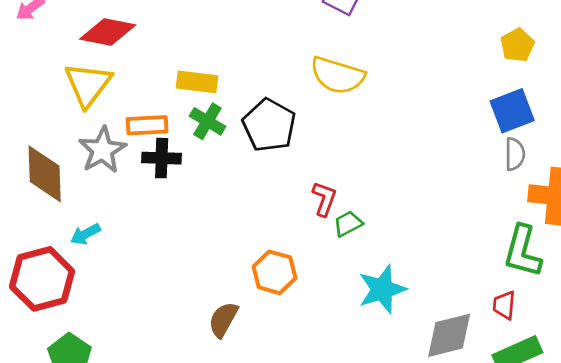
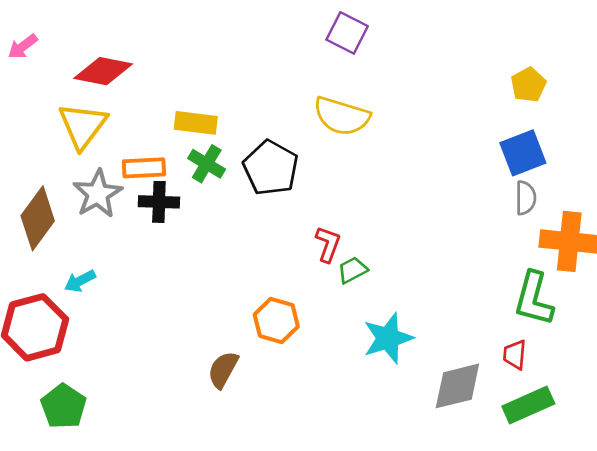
brown diamond: (45, 174) -> (38, 218), turned 38

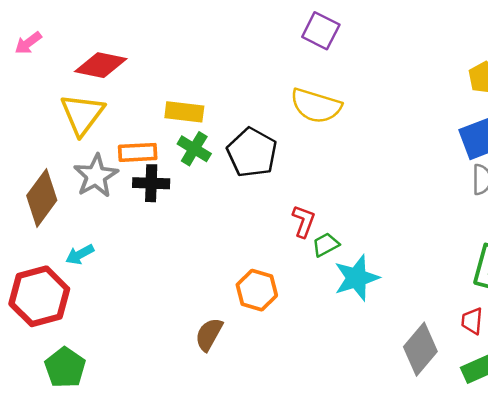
cyan star: (388, 338) -> (356, 278), moved
gray diamond: (457, 386) -> (420, 349), turned -36

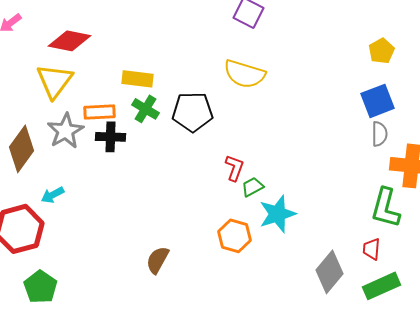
black pentagon: (252, 152) -> (192, 112), turned -30
orange hexagon: (257, 290) -> (234, 236), moved

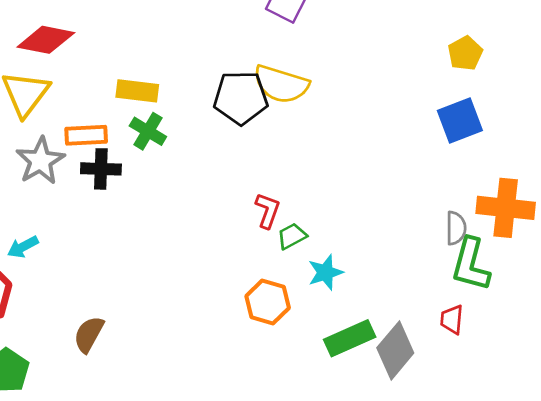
black pentagon: (192, 112) -> (241, 98), moved
gray semicircle: (380, 134) -> (456, 228), moved
cyan star: (278, 214) -> (325, 272), size x0.7
brown semicircle: (158, 260) -> (89, 334), moved
green rectangle: (382, 286) -> (350, 338), moved

